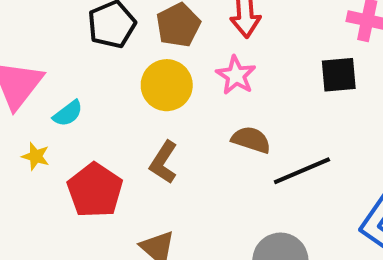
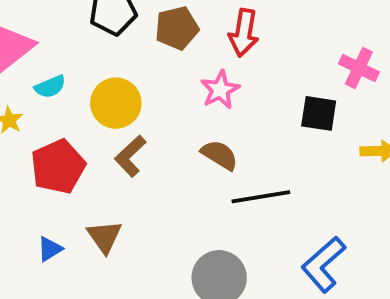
yellow circle: (167, 85) -> (116, 103), moved

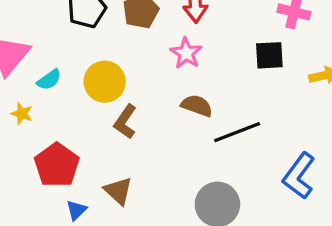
red pentagon: (58, 167) -> (57, 165), moved

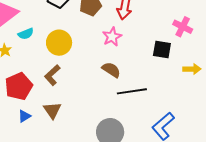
brown L-shape: (125, 122) -> (52, 75), moved

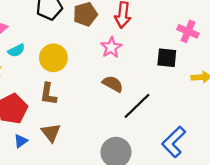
brown L-shape: (52, 75) -> (48, 94), turned -35
black line: (132, 91) -> (137, 106), turned -32

